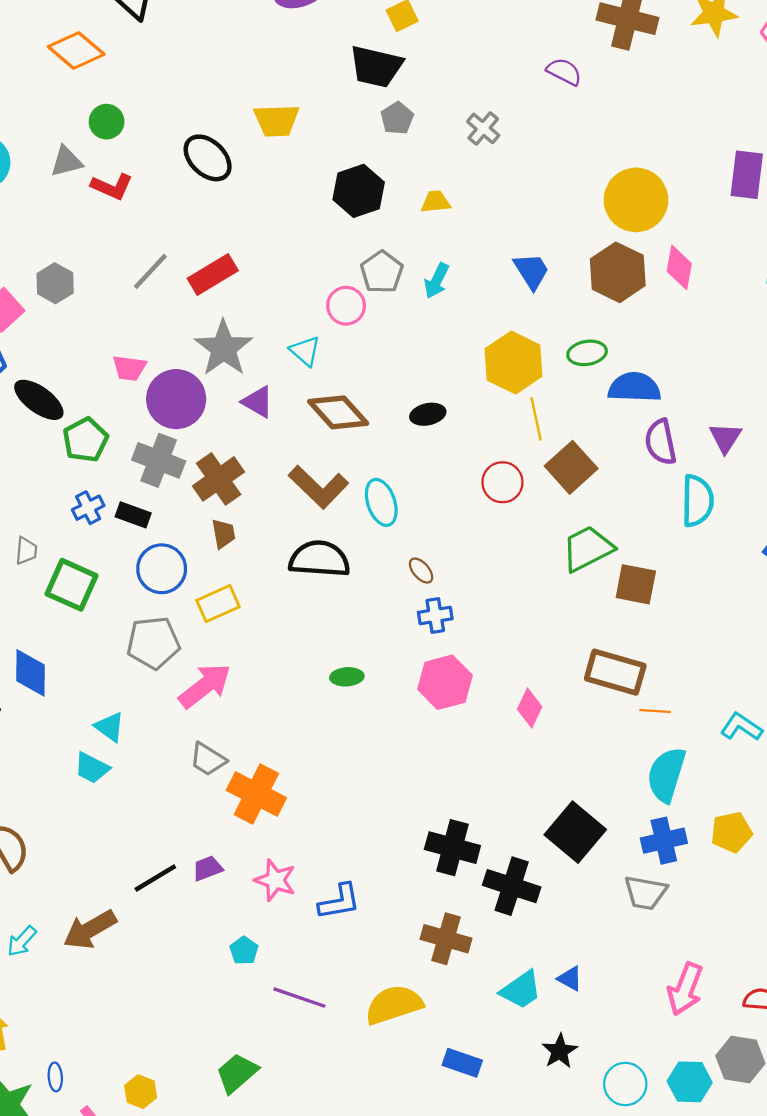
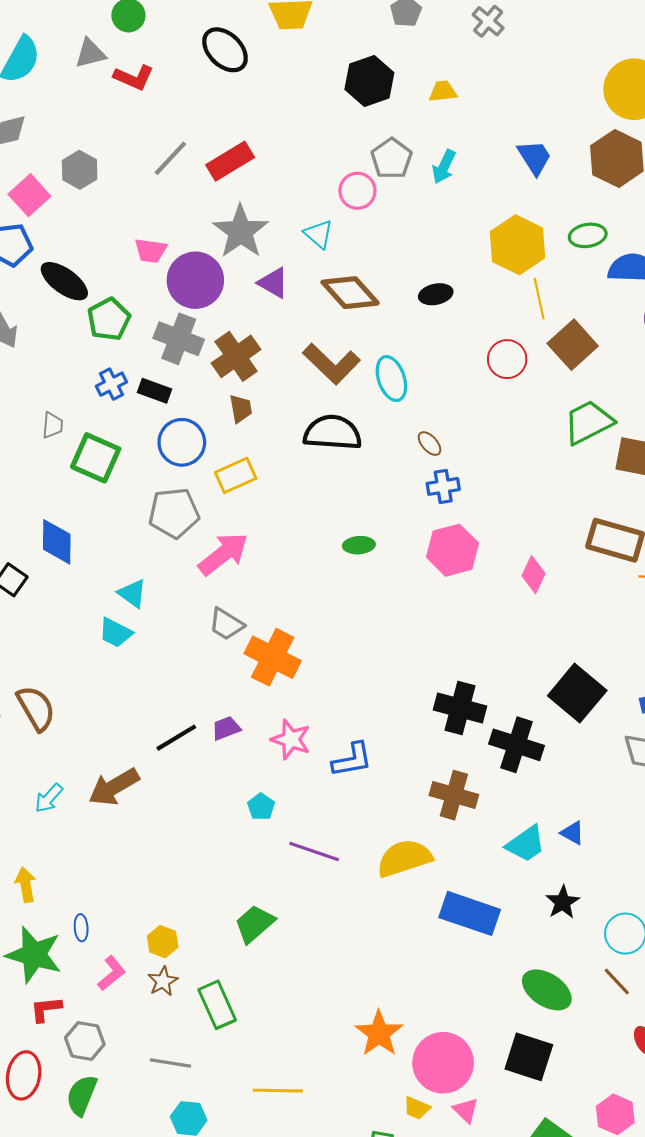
blue rectangle: (462, 1063) -> (470, 913), size x1.6

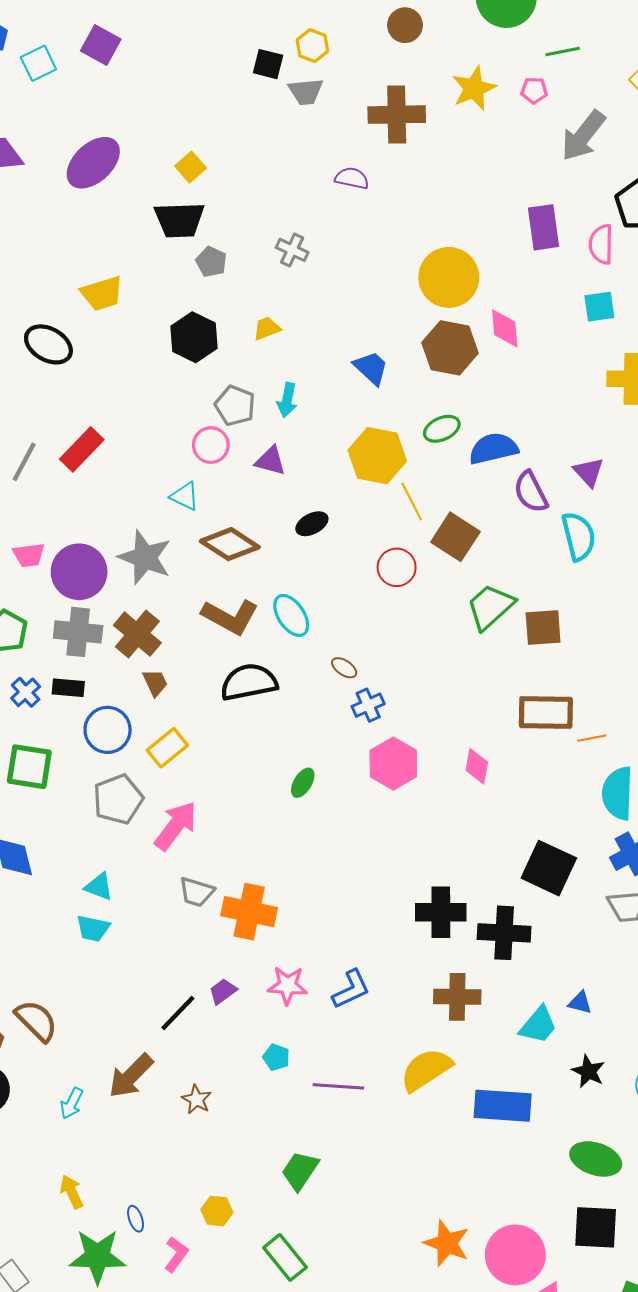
gray star: (241, 231) -> (145, 557), moved
purple triangle: (273, 283) -> (270, 461), moved
green ellipse: (359, 545) -> (303, 783), turned -40
brown star: (163, 981) -> (197, 1099), moved

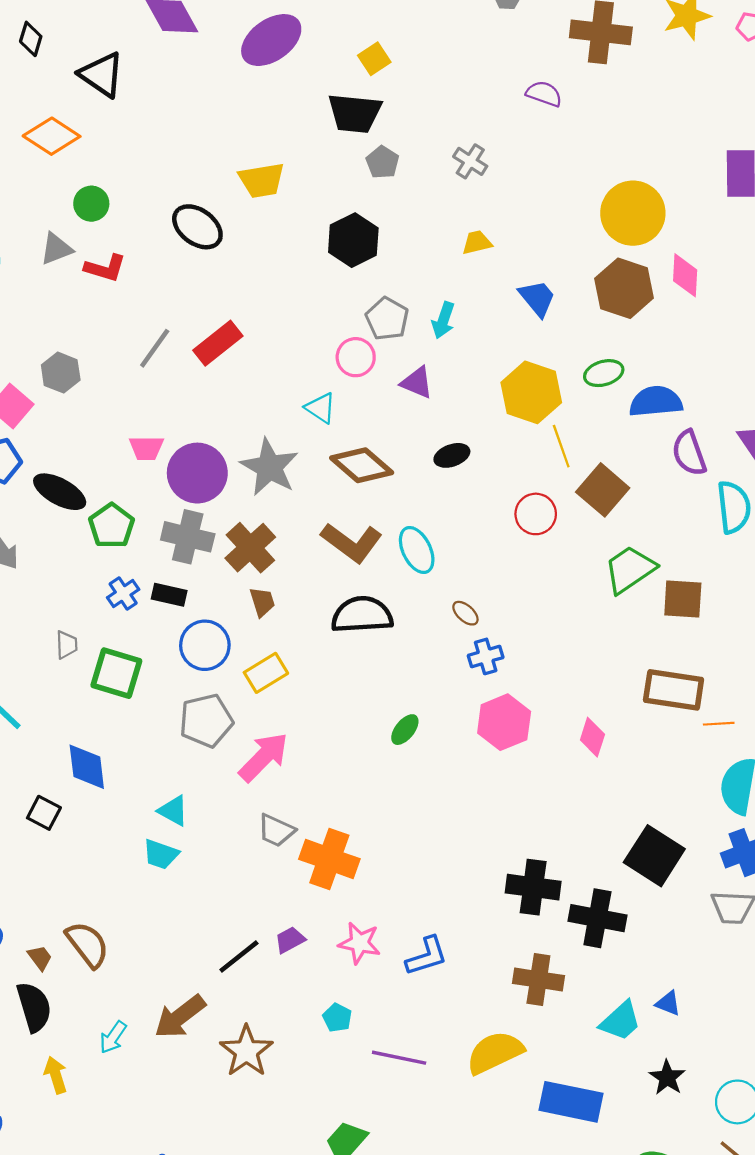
yellow trapezoid: (267, 328) -> (477, 243), moved
brown star: (197, 1099) -> (246, 1051), size x1.6
yellow arrow: (72, 1192) -> (56, 1075), moved

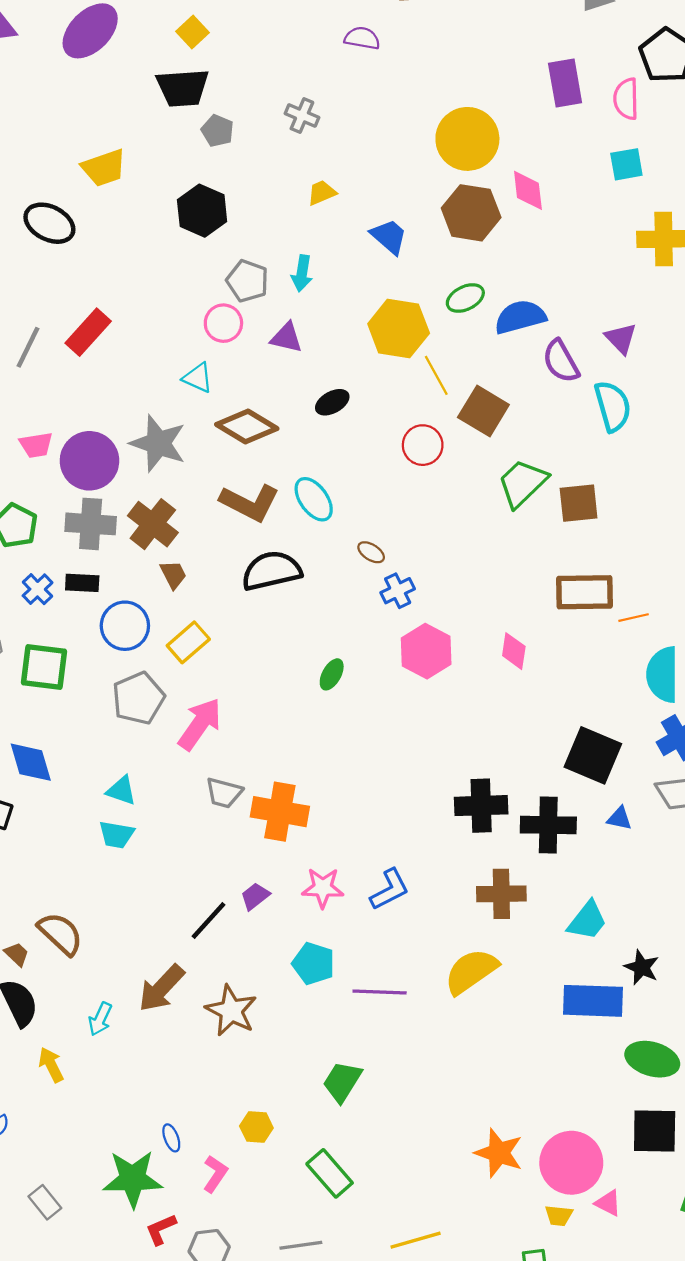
blue triangle: (668, 1003) -> (620, 818), moved
cyan pentagon: (337, 1018) -> (313, 964), size x1.5
blue rectangle: (571, 1102) -> (593, 1001), moved

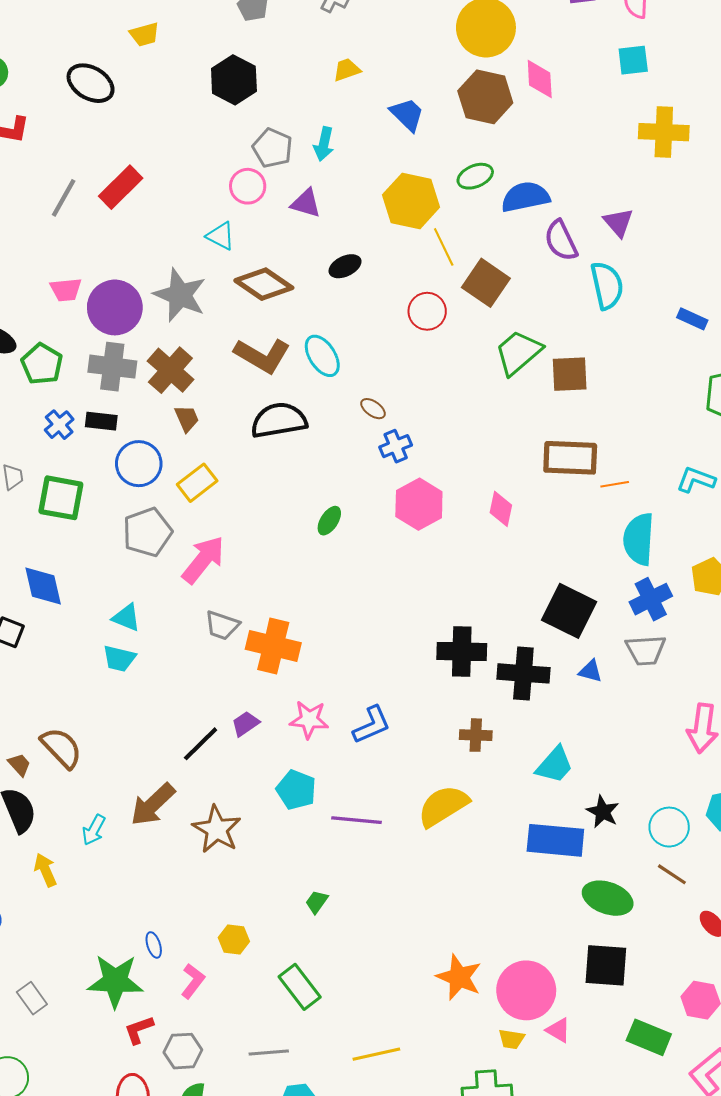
yellow trapezoid: (104, 168) -> (145, 34), size x0.7
brown cross: (501, 894) -> (476, 735), size x0.7
green trapezoid: (342, 1082) -> (317, 902), size x0.6

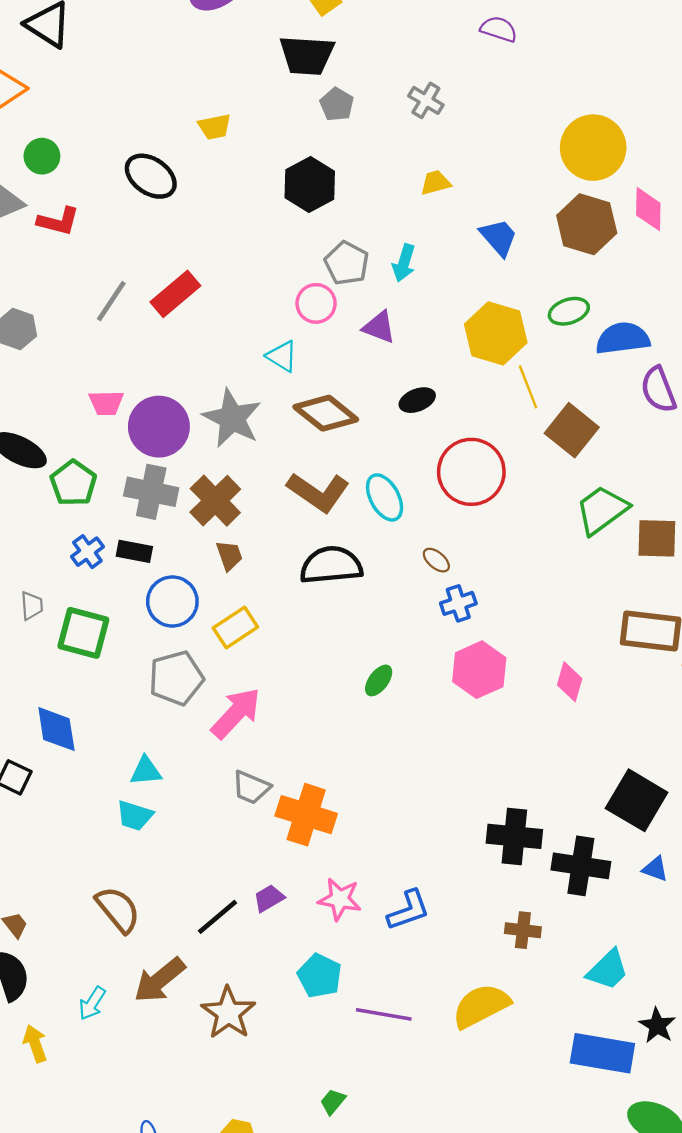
red circle: (427, 311) -> (471, 472), moved, size x1.6
cyan triangle: (126, 618) -> (146, 771), turned -32
brown semicircle: (61, 748) -> (118, 909), moved

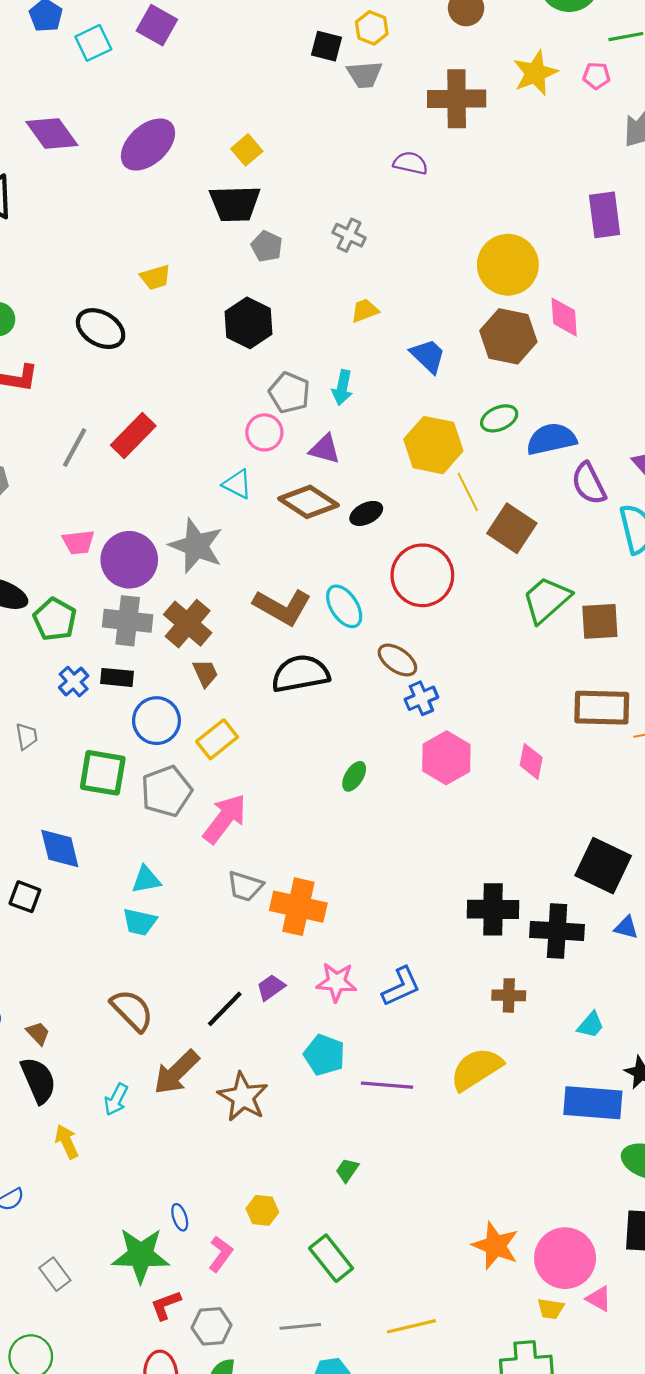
brown diamond: (326, 413) -> (308, 502), moved
brown ellipse: (436, 560) -> (397, 660), size x1.5
green square: (83, 633) -> (103, 773), moved
cyan trapezoid: (608, 970) -> (591, 1025), size x0.7

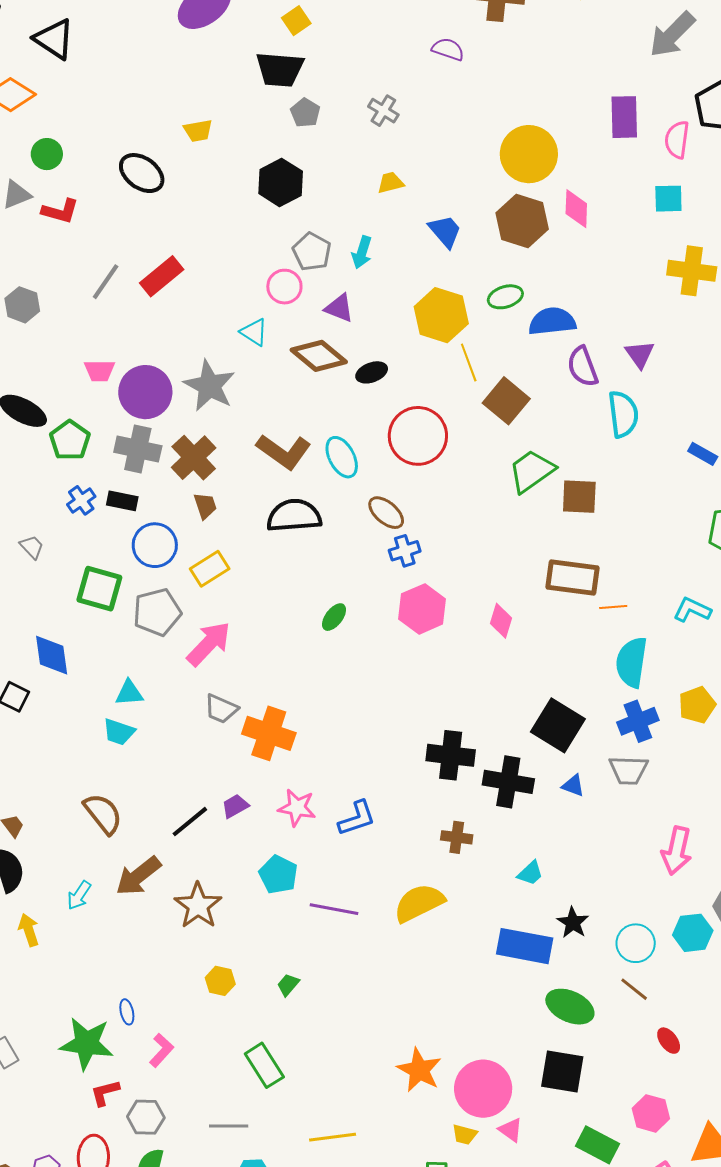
gray trapezoid: (27, 736) -> (32, 547), turned -40
yellow hexagon: (262, 1210) -> (220, 981), moved

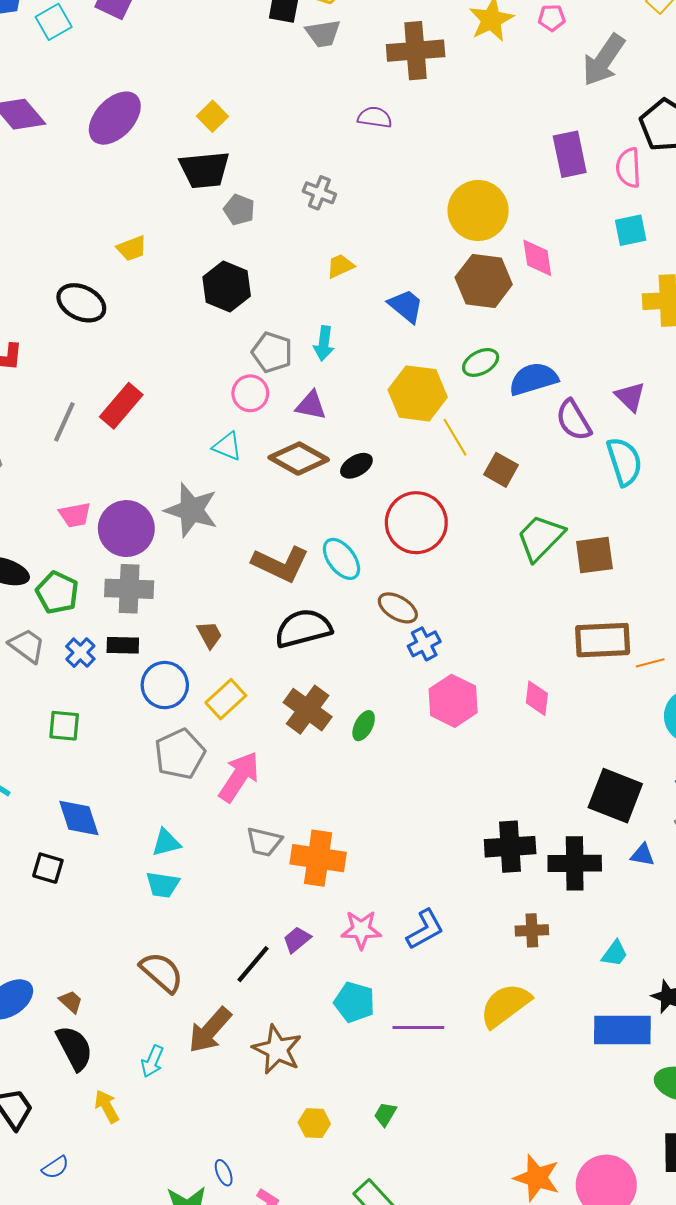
brown square: (506, 401) -> (501, 470), size x0.7
brown cross: (194, 458) -> (308, 710), moved
gray trapezoid: (32, 547) -> (27, 646), moved, size x1.4
green square: (99, 589) -> (64, 726), moved, size x0.7

